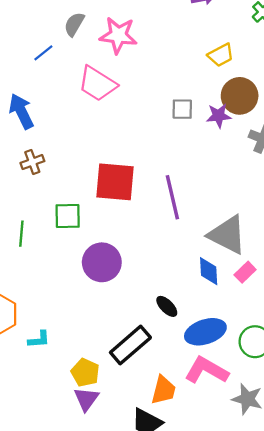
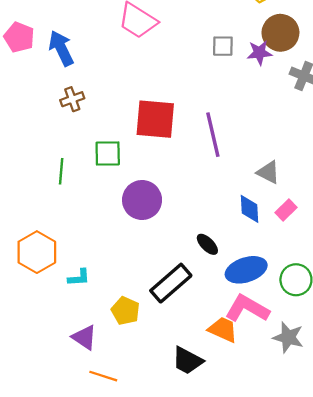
gray triangle: (227, 235) -> (268, 172), size x0.6
orange trapezoid: (164, 390) -> (223, 330), moved, turned -80
purple triangle: (86, 399) -> (84, 337), moved, turned -32

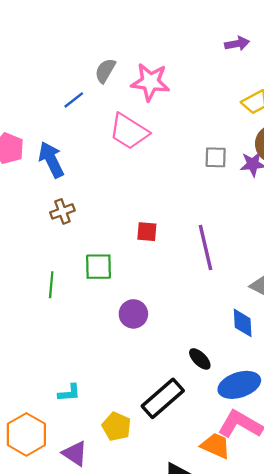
red square: (155, 119) -> (147, 232), size x0.5
purple circle: (142, 200) -> (133, 314), size x0.7
orange hexagon: (37, 252) -> (26, 434), moved

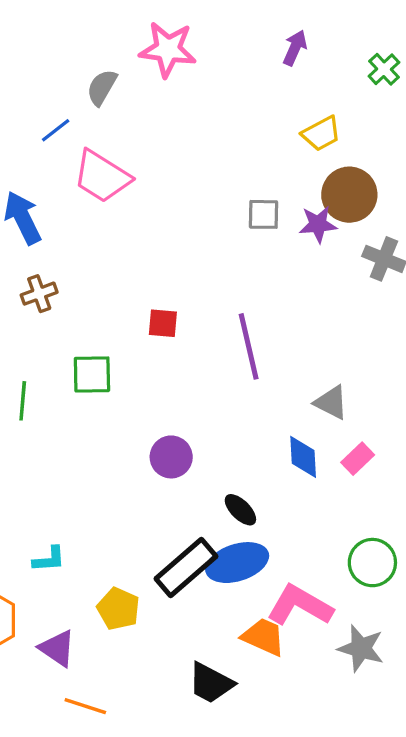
purple arrow: (237, 44) -> (295, 48), turned -55
pink star: (150, 82) -> (168, 49), moved
pink trapezoid: (129, 131) -> (102, 176), moved
purple circle: (133, 314) -> (171, 457), moved
blue ellipse: (239, 385) -> (237, 563), moved

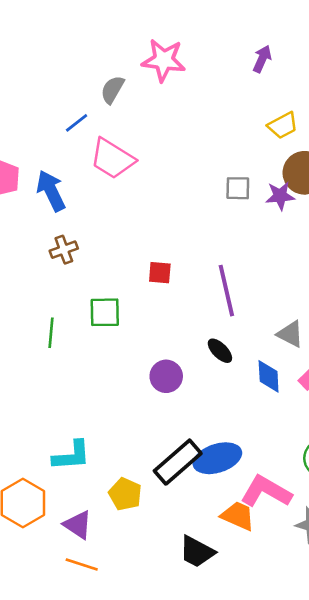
black ellipse: (240, 510) -> (220, 351), moved
cyan L-shape: (49, 559) -> (71, 456), size x1.5
orange line: (85, 706) -> (82, 564), moved

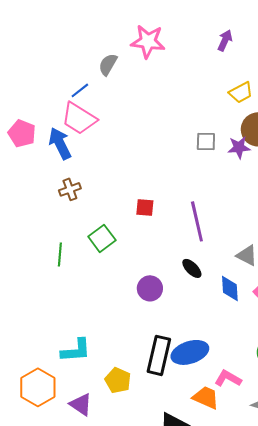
pink trapezoid: (112, 159) -> (79, 118), moved
green square: (105, 312) -> (102, 238), turned -36
black rectangle: (178, 462) -> (159, 355), turned -36
pink L-shape: (266, 492) -> (228, 378), size x0.7

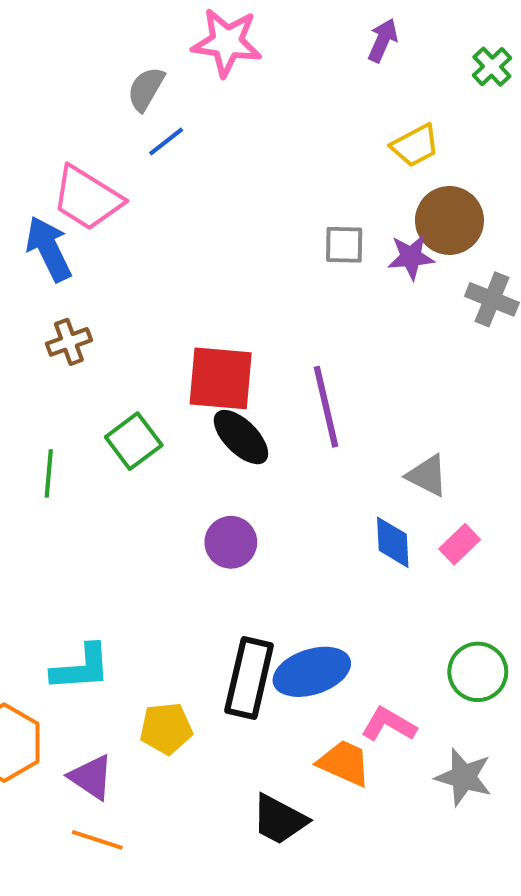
blue line: (80, 90) -> (166, 142), moved
red square: (145, 207) -> (221, 378), size x1.8
black ellipse: (192, 268) -> (241, 437), moved, size x1.4
yellow pentagon: (118, 380) -> (166, 728), turned -30

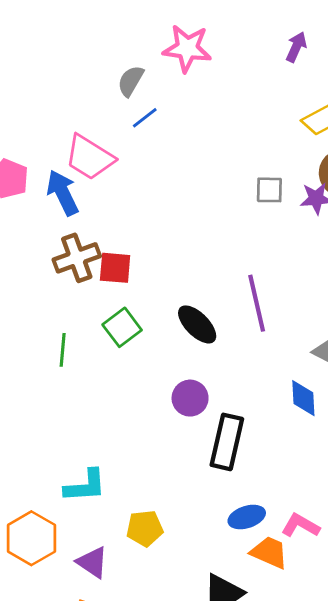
brown cross: (69, 342) -> (77, 258), size x1.5
red square: (221, 378) -> (115, 268), moved, size x0.7
blue ellipse: (312, 672) -> (247, 517), moved, size x0.7
black rectangle: (249, 678) -> (227, 442), moved

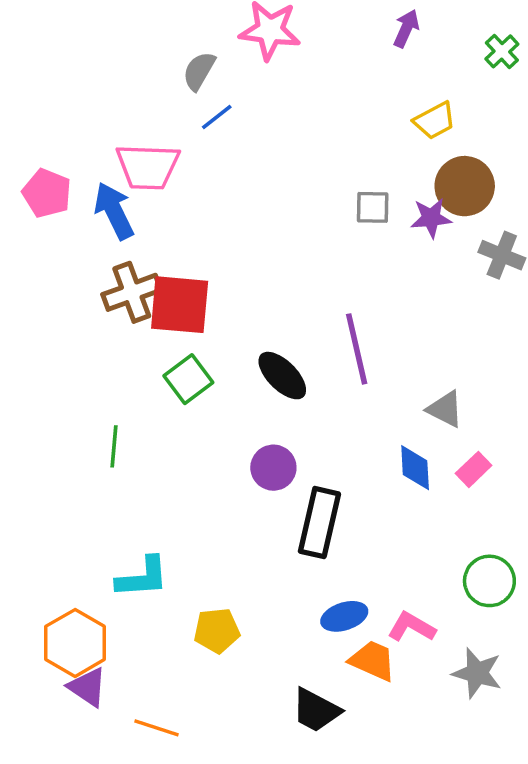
pink trapezoid: (90, 157) -> (148, 167), turned -30
red square: (115, 268) -> (180, 305), size x1.5
green line: (63, 350) -> (114, 446), moved
purple triangle: (92, 562) -> (87, 687), moved

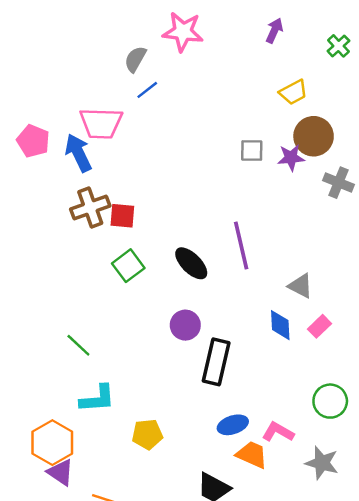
red square: (180, 305) -> (122, 216), size x0.6
green line: (114, 446) -> (78, 345), moved, turned -52

